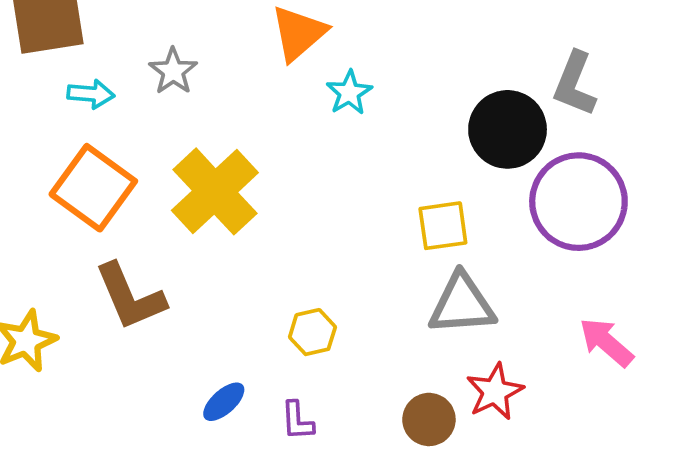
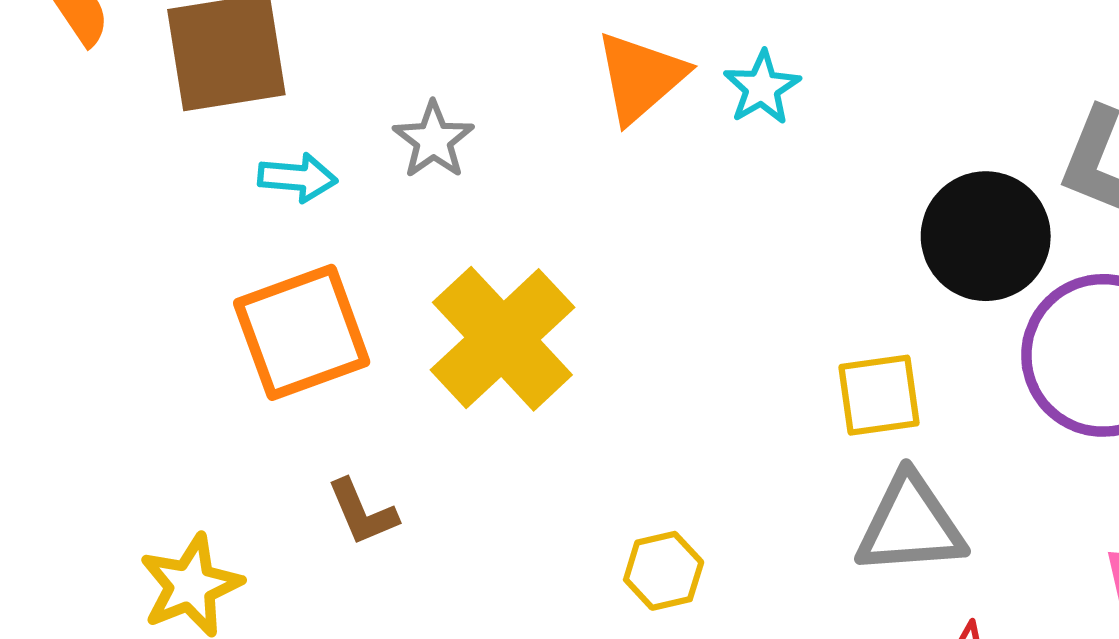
cyan star: (349, 93) -> (762, 88), moved
orange square: (93, 188) -> (302, 332), turned 34
brown L-shape: (130, 297) -> (362, 512), size x0.6

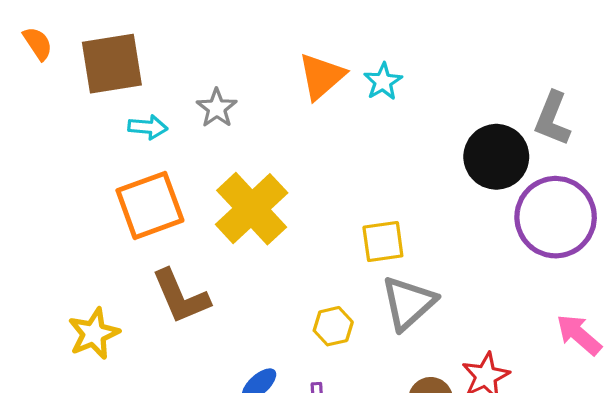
yellow square: (879, 395) -> (383, 241), moved
brown L-shape: (362, 512) -> (181, 297), size x1.6
gray triangle: (910, 525) -> (408, 303), moved, turned -38

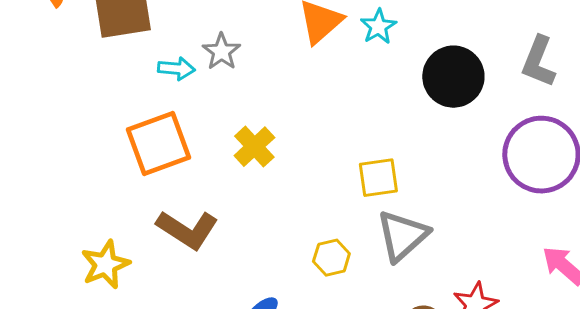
cyan arrow: (148, 127) -> (176, 69), moved
black circle: (496, 157) -> (453, 77), moved
yellow cross: (252, 209) -> (254, 147), size x0.6
brown L-shape: (181, 297) -> (187, 230), turned -34

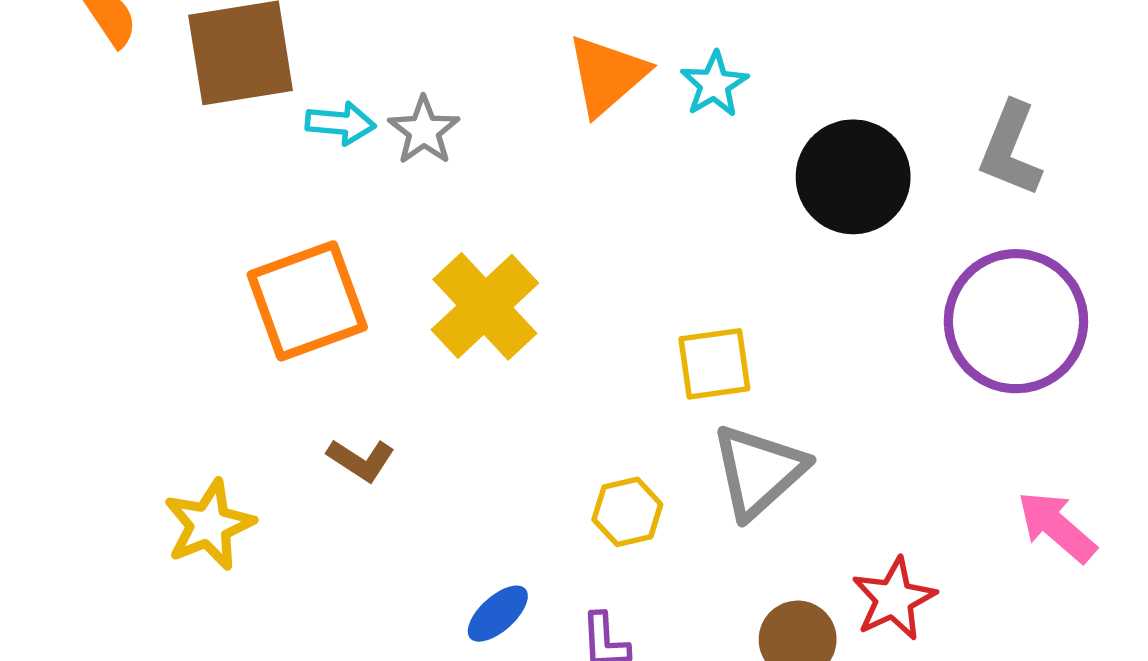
cyan arrow: (176, 69) -> (341, 123), moved
yellow cross: (254, 147) -> (485, 306), size x1.4
brown L-shape: (187, 230) -> (361, 460), size x0.6

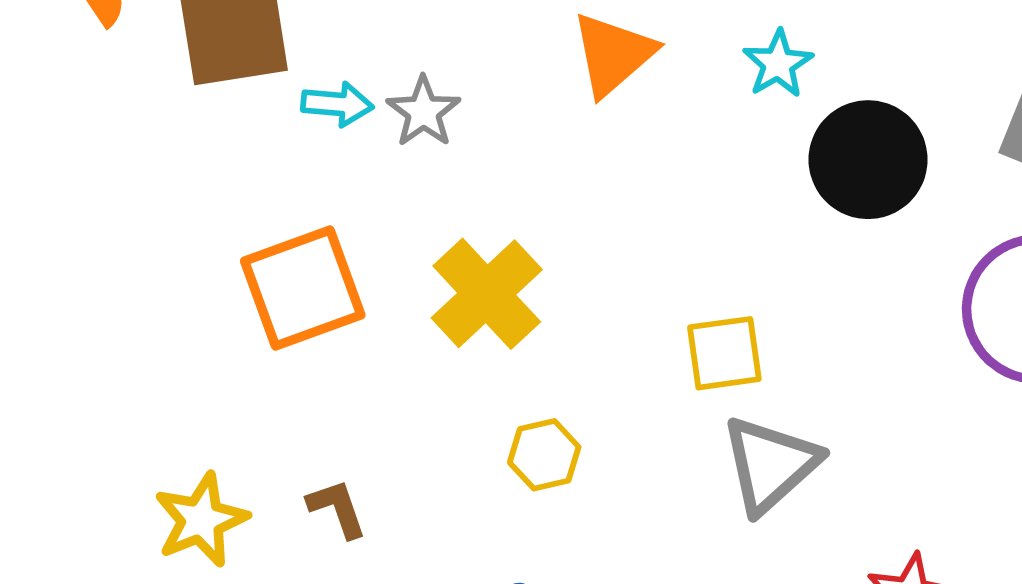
cyan star: (714, 84) -> (778, 64), moved
brown L-shape: (361, 460) -> (337, 508), moved, turned -142
yellow hexagon: (627, 512) -> (544, 455), moved

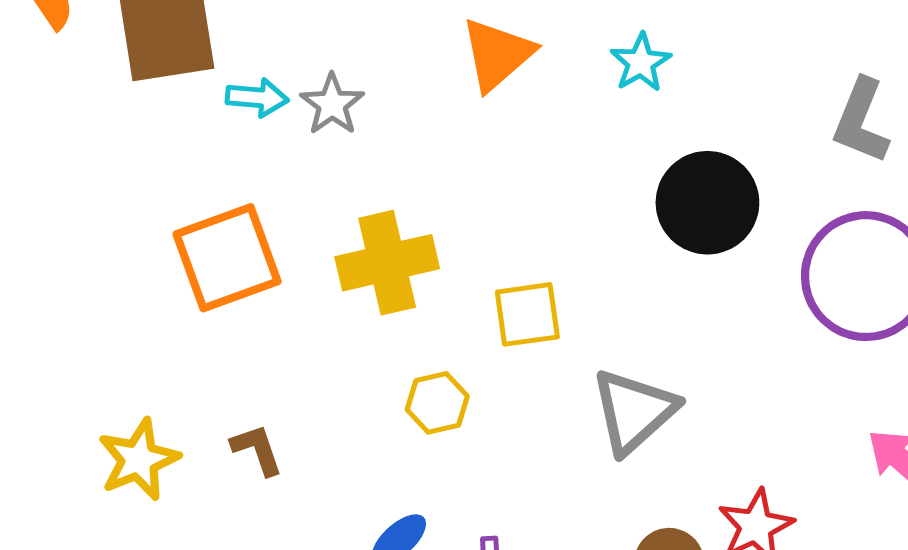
black circle: (868, 160) -> (707, 203), moved
yellow cross: (487, 294) -> (387, 263), turned 30
yellow square: (724, 353) -> (527, 314), moved

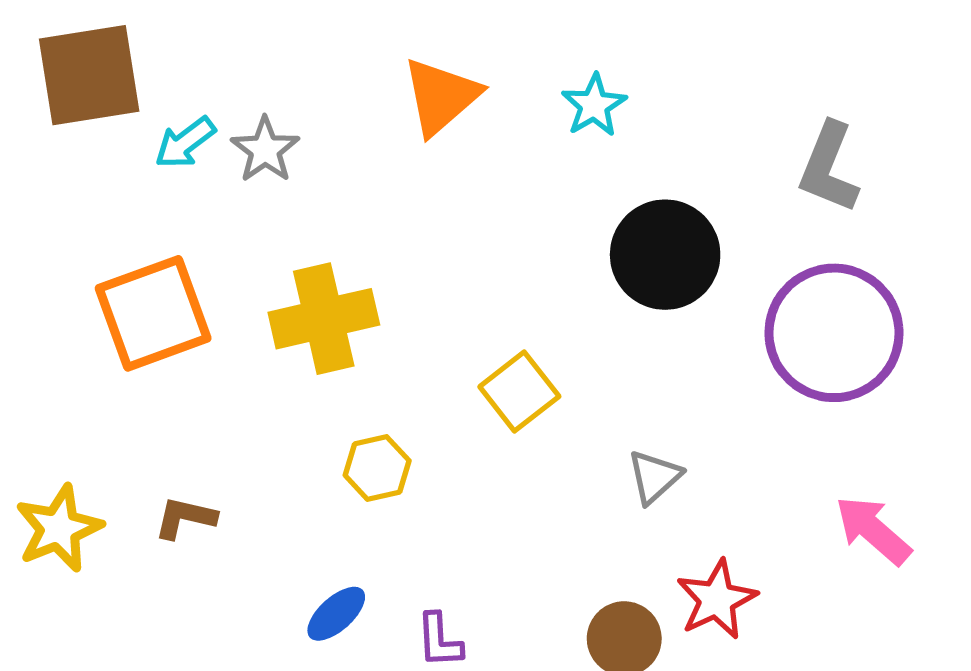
cyan arrow: (257, 98) -> (185, 143), turned 138
yellow square: (527, 314) -> (519, 392), moved, turned -30
gray triangle: (634, 411) -> (654, 477), moved, size x0.6
brown L-shape: (257, 450) -> (185, 518), turned -58

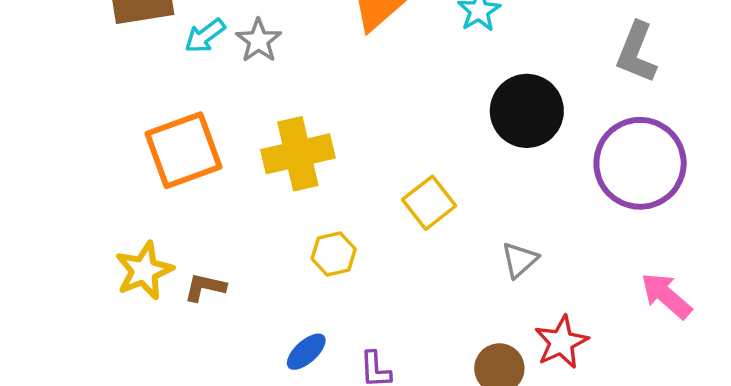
yellow star: (59, 528) -> (144, 271), moved

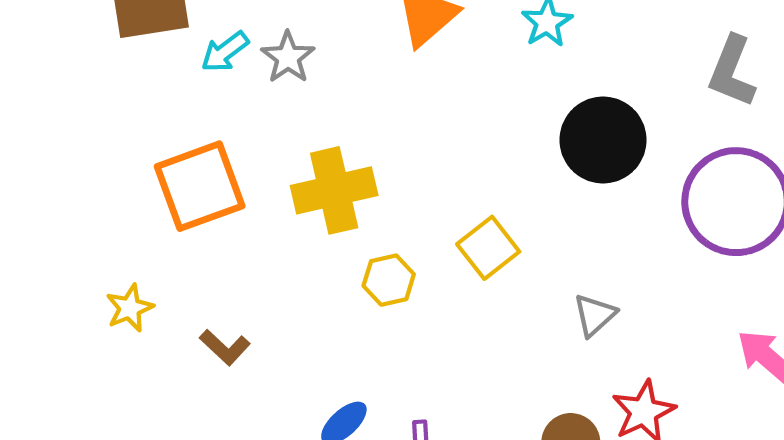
yellow hexagon: (334, 254) -> (389, 280), moved
yellow star: (144, 271) -> (130, 308), moved, size x0.7
brown L-shape: (205, 287) -> (225, 347), turned -150

